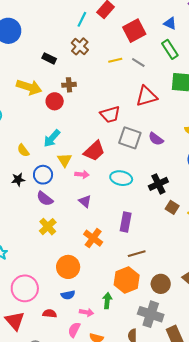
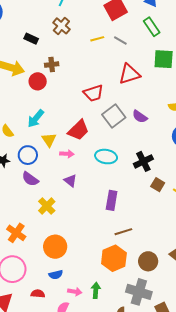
gray square: (130, 138) -> (114, 116), turned 35
yellow cross: (48, 227) -> (47, 206), moved
orange cross: (93, 238) -> (16, 233), moved
green arrow: (107, 301) -> (96, 290), moved

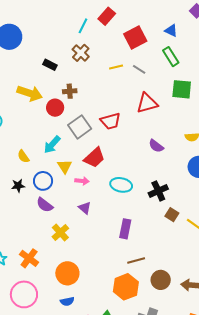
gray square: (114, 116) -> (80, 127), moved
brown circle: (148, 261) -> (161, 280), moved

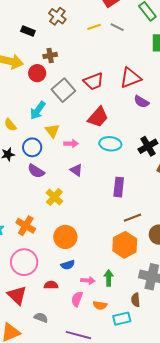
red triangle: (147, 103) -> (130, 78), moved
red trapezoid: (94, 158) -> (98, 117), moved

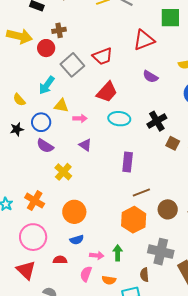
red triangle: (130, 78) -> (144, 40), moved
yellow triangle: (52, 131) -> (61, 106), turned -42

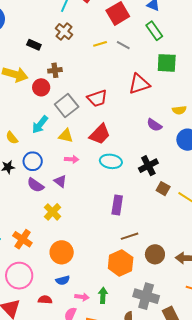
purple semicircle: (150, 77) -> (154, 125), moved
yellow triangle: (61, 106) -> (66, 136), moved
purple triangle: (85, 145) -> (60, 181), moved

